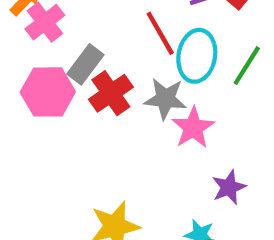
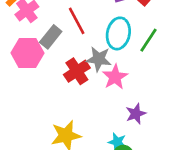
red line: (160, 33) -> (77, 21), moved
red cross: (111, 93) -> (77, 71), moved

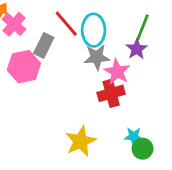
cyan ellipse: (118, 33) -> (94, 30), moved
red cross: (77, 71) -> (111, 93), moved, turned 30
purple star: (136, 114) -> (137, 49), moved

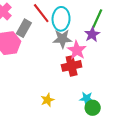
yellow star: (81, 141) -> (47, 100), size x0.6

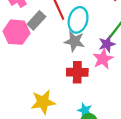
pink star: (77, 50) -> (103, 59), moved
yellow star: (47, 100) -> (43, 102), size x1.6

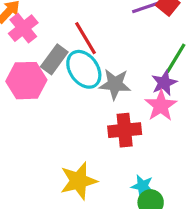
cyan ellipse: (78, 20) -> (84, 69), moved, turned -45

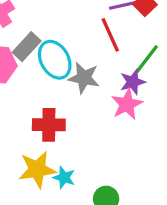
red line: (86, 38) -> (110, 35), moved
red cross: (125, 130) -> (49, 125), moved
cyan star: (142, 186) -> (64, 178), moved

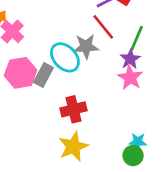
gray rectangle: (27, 47) -> (43, 75), moved
gray star: (84, 78) -> (86, 47), moved
cyan star: (64, 178) -> (138, 142), moved

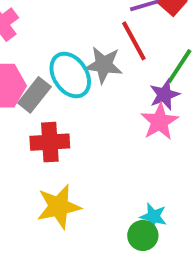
red cross: (73, 109) -> (50, 142), moved

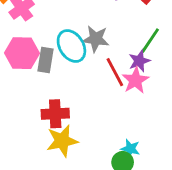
red line: (134, 41) -> (115, 72), moved
gray rectangle: (34, 95) -> (45, 60), turned -30
red cross: (50, 142) -> (55, 114), moved

